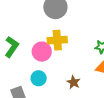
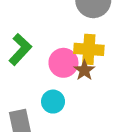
brown star: (73, 82) -> (84, 70), moved

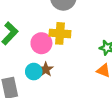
brown star: (84, 70) -> (46, 69), moved

